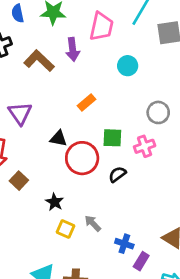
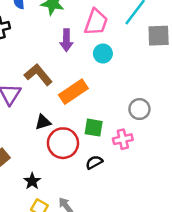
brown L-shape: (39, 61) -> (38, 75), moved
cyan circle: (128, 66) -> (103, 54), moved
orange rectangle: (86, 103) -> (73, 92), size x1.6
black triangle: (58, 139) -> (43, 122), turned -35

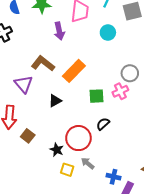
cyan circle: (103, 54) -> (108, 33), moved
pink cross: (123, 139) -> (120, 91), moved
red circle: (63, 143) -> (78, 138), moved

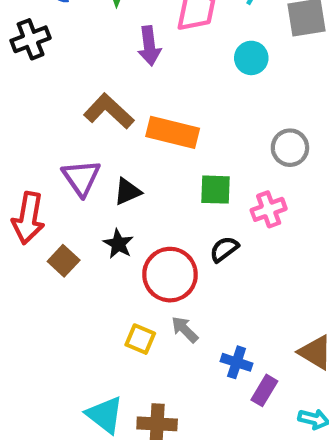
orange rectangle: (74, 71) -> (173, 132), turned 55
purple triangle: (24, 84) -> (81, 178), moved
pink cross: (120, 91) -> (269, 209), moved
black star: (57, 150) -> (118, 244), moved

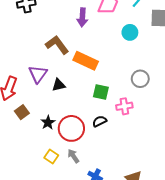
black star: (118, 244) -> (48, 123), moved

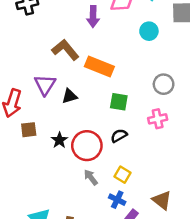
pink cross: (124, 106) -> (158, 119), moved
brown square: (22, 112) -> (29, 130), turned 32
yellow square: (51, 157) -> (122, 175), moved

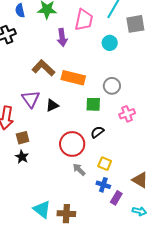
gray circle: (164, 84) -> (112, 86), moved
black star: (59, 140) -> (22, 157), moved

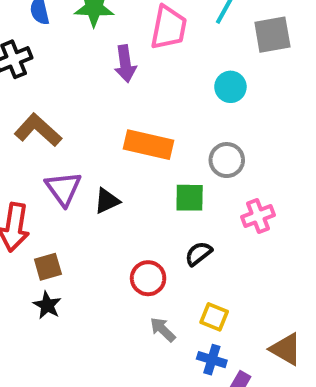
cyan circle: (110, 43) -> (230, 87), moved
brown L-shape: (43, 68) -> (38, 130), moved
red circle: (72, 144) -> (148, 278), size x0.7

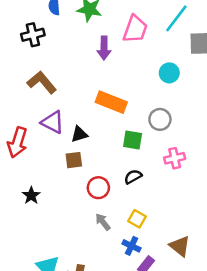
purple triangle: (63, 188) -> (53, 122), turned -35
brown square: (48, 267) -> (74, 160), moved

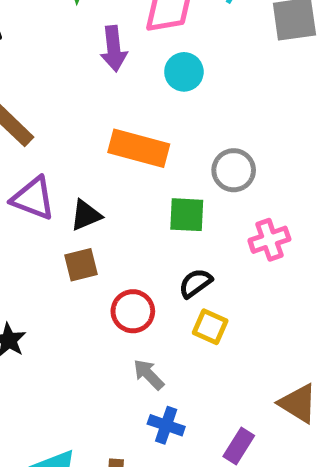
cyan circle: (169, 73) -> (184, 72), moved
yellow square: (137, 219) -> (210, 327), moved
blue cross: (132, 246) -> (166, 425), moved

